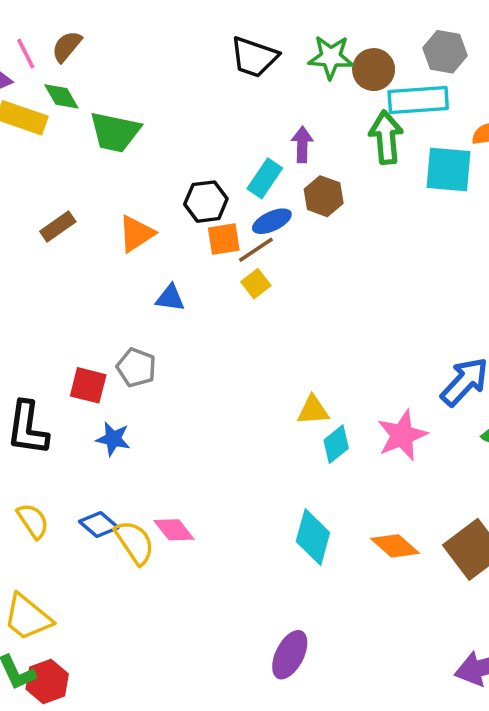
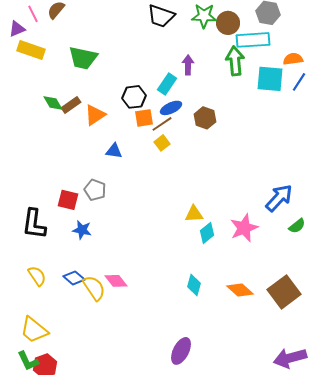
green diamond: (61, 96) -> (53, 103), moved
brown hexagon: (324, 196) -> (205, 118), moved
brown rectangle: (58, 227) -> (71, 105), moved
cyan diamond: (313, 537) -> (194, 285), size x0.7

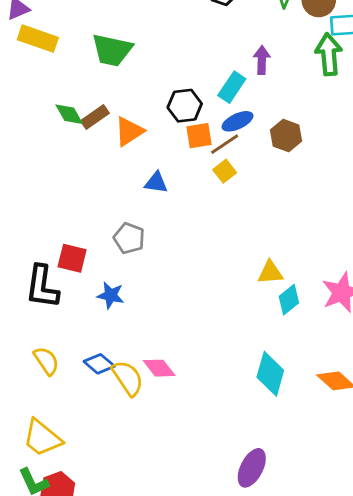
red square: (68, 200) -> (72, 258), moved
cyan diamond: (194, 285) -> (270, 374), size x1.4

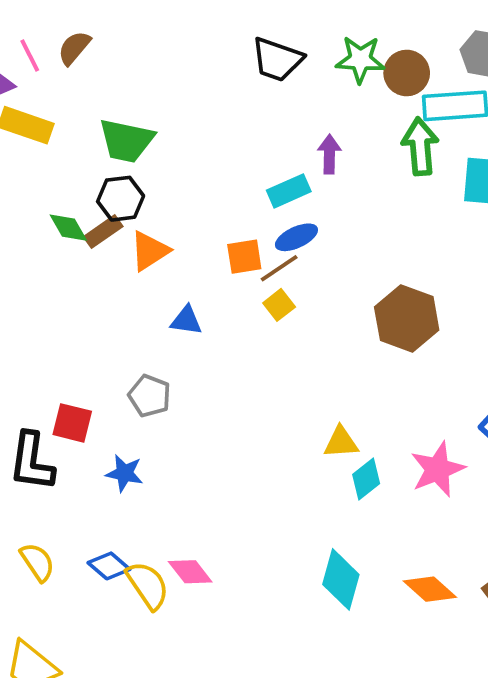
cyan rectangle: (232, 87) -> (289, 191), turned 32
black hexagon: (185, 106) -> (121, 199), moved
brown hexagon: (286, 136) -> (407, 319), moved, size x1.5

